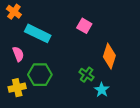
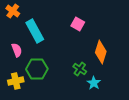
cyan rectangle: (38, 33) -> (35, 31), turned 35

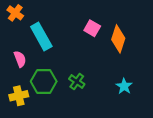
orange diamond: (101, 52) -> (118, 39), moved
green cross: (80, 69) -> (77, 81), moved
cyan star: (94, 83) -> (124, 86), moved

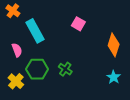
orange diamond: (118, 39) -> (114, 45), moved
cyan star: (124, 86) -> (114, 77), moved
yellow cross: (19, 96) -> (16, 81), turned -35

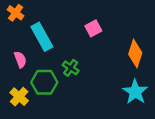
pink square: (78, 24) -> (93, 28), turned 32
green cross: (65, 69) -> (71, 68), moved
cyan star: (114, 77) -> (135, 92), size x1.5

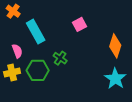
yellow cross: (19, 97) -> (12, 72), moved, turned 35

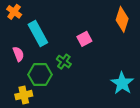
pink square: (80, 24) -> (84, 39), moved
orange diamond: (115, 46) -> (122, 19), moved
yellow cross: (12, 72) -> (24, 95), moved

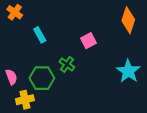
cyan rectangle: (38, 33) -> (40, 35), size x0.6
pink semicircle: (18, 54) -> (11, 77), moved
cyan star: (122, 83) -> (128, 71), moved

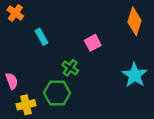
green hexagon: (42, 78) -> (57, 93), moved

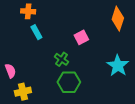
orange cross: (15, 13) -> (28, 11), moved, turned -32
green hexagon: (57, 93) -> (69, 82), moved

